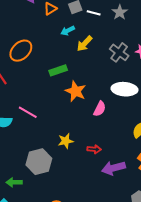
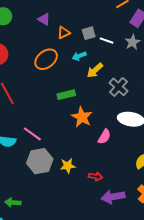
orange ellipse: (21, 51) -> (46, 59), moved
gray cross: (119, 52) -> (118, 87), moved
gray hexagon: (39, 162) -> (40, 161), moved

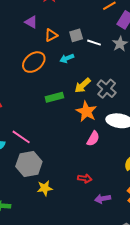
yellow arrow: (95, 70) -> (83, 85), moved
orange star: (82, 117) -> (86, 112), moved
yellow star: (68, 166) -> (45, 188), moved
purple arrow: (113, 197) -> (103, 199), size x0.7

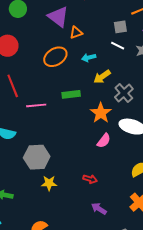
purple triangle: (31, 22) -> (58, 17), size x1.6
gray square: (76, 35) -> (120, 27), moved
yellow arrow: (83, 85) -> (102, 77), moved
pink line: (21, 137) -> (36, 105), moved, turned -48
purple arrow: (103, 199) -> (99, 209), moved, turned 35

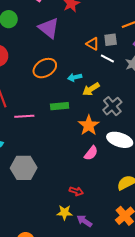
orange triangle: (76, 33) -> (93, 44), moved, turned 48
cyan arrow: (89, 58) -> (75, 77), moved
yellow star: (49, 183) -> (65, 212), moved

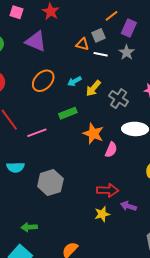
orange star: (89, 125) -> (93, 134), moved
red arrow: (76, 191) -> (108, 190), size x1.5
purple arrow: (84, 221) -> (128, 206), moved

